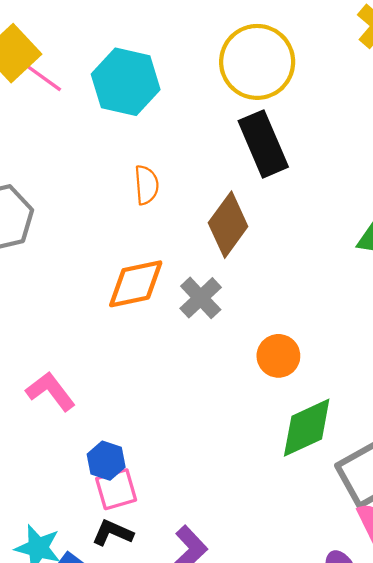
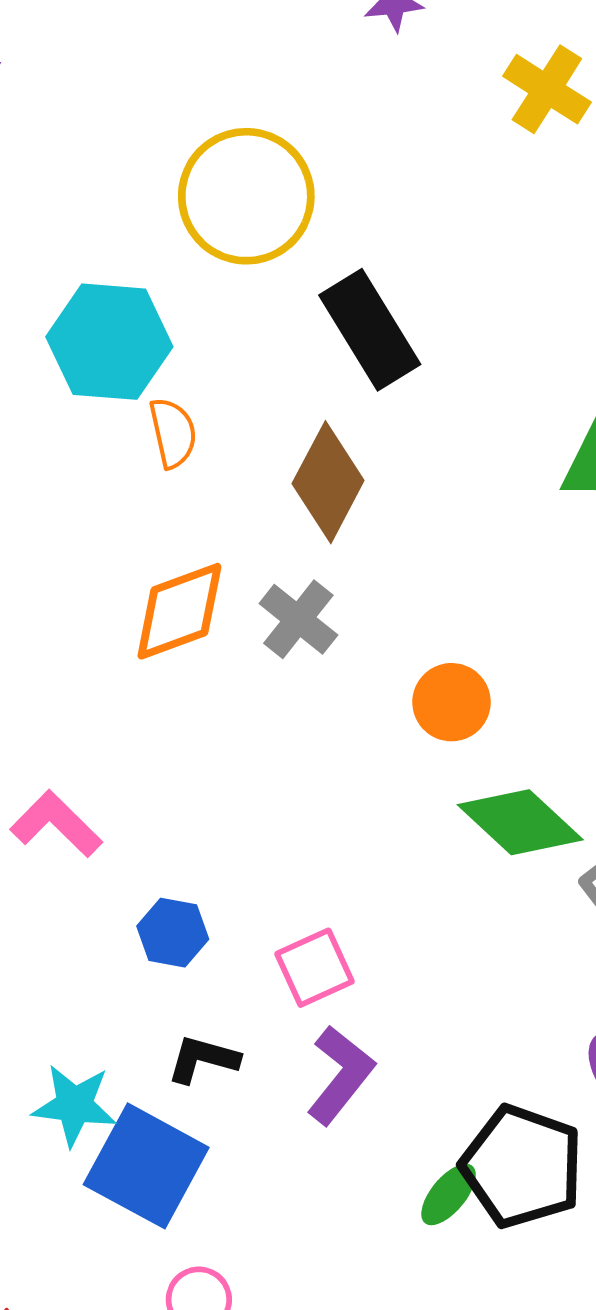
yellow circle: (257, 62) -> (246, 196), moved
cyan hexagon: (126, 82) -> (109, 342), moved
green diamond: (307, 428) -> (520, 822), turned 76
pink square: (116, 489) -> (314, 968), moved

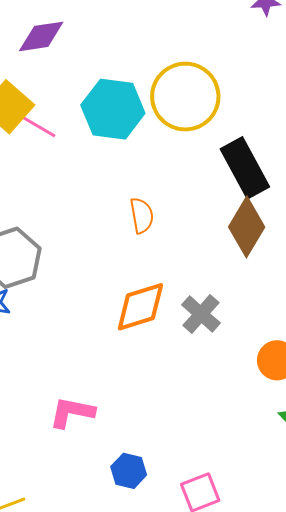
cyan hexagon: (109, 342) -> (113, 109), moved
brown diamond: (328, 482) -> (247, 227), moved
pink L-shape: (56, 824) -> (72, 412), turned -36

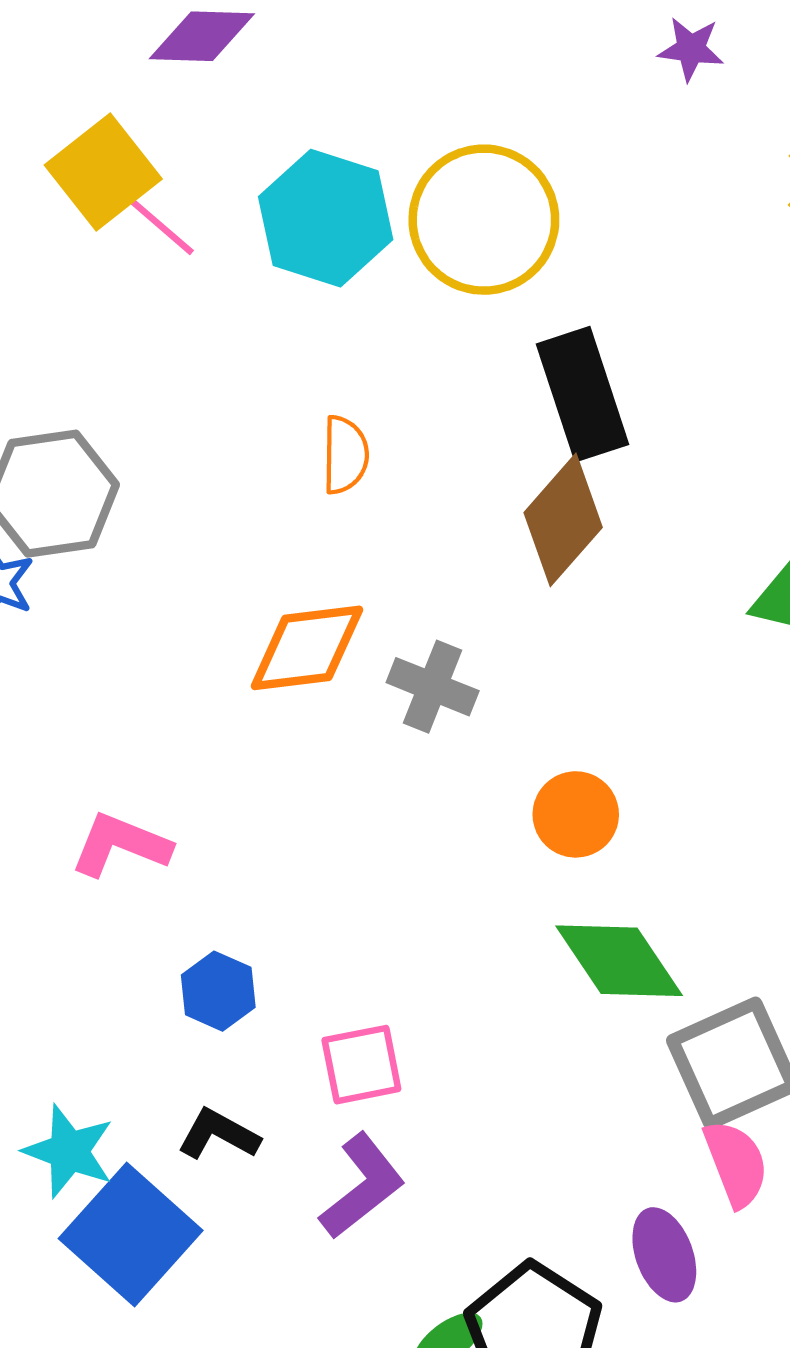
gray cross: (201, 314) -> (433, 687), turned -30

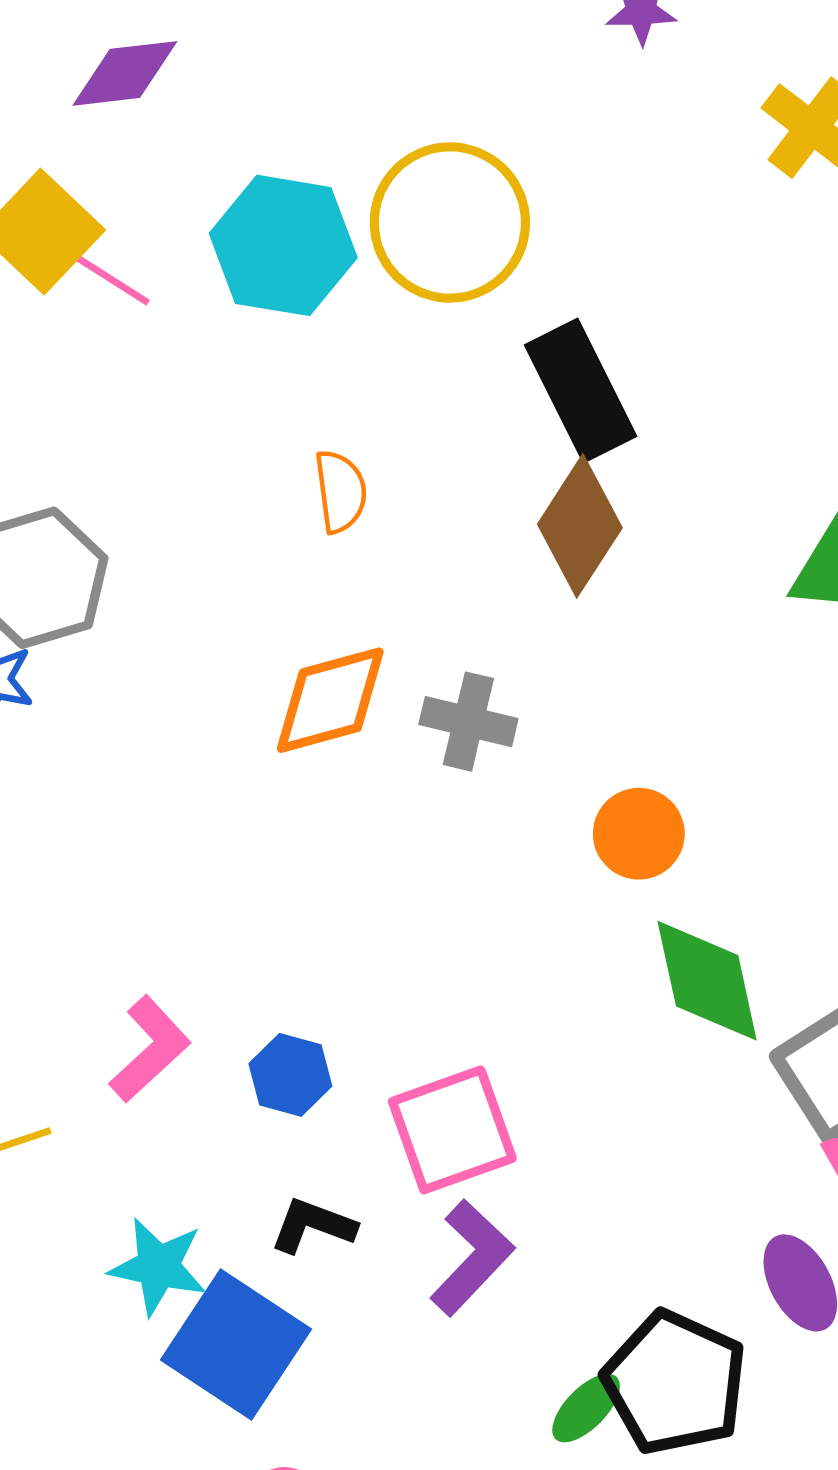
pink L-shape: (121, 845) -> (150, 1049), moved, turned 124
green diamond: (619, 961) -> (707, 981), turned 30
pink square: (361, 1065) -> (452, 1130), size x1.4

